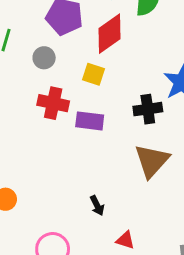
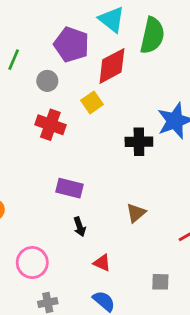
yellow square: (93, 74) -> (92, 102), turned 30
purple rectangle: (90, 121) -> (70, 188), moved
brown triangle: (152, 161) -> (136, 213), moved, size x0.6

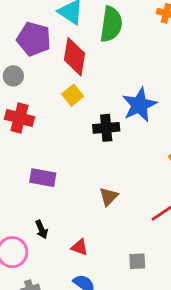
red diamond: (112, 66) -> (75, 57), turned -48
yellow square: (92, 102) -> (73, 95), moved
black arrow: (80, 227) -> (41, 229), moved

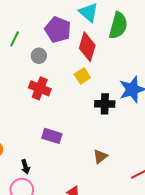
black arrow: (41, 229) -> (25, 167), moved

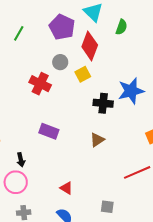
green semicircle: (118, 25) -> (121, 27), size x0.6
gray circle: (39, 56) -> (60, 62), moved
brown triangle: (100, 156) -> (97, 140), moved

